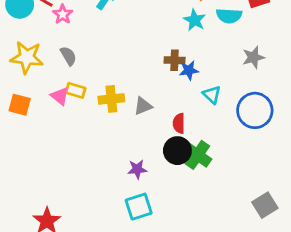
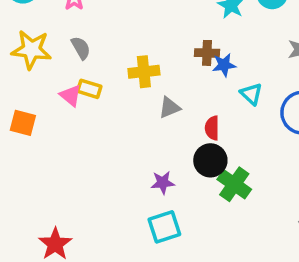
yellow cross: (111, 99) -> (144, 72), moved
orange square: (20, 105) -> (23, 123), moved
green cross: (197, 155) -> (234, 184), moved

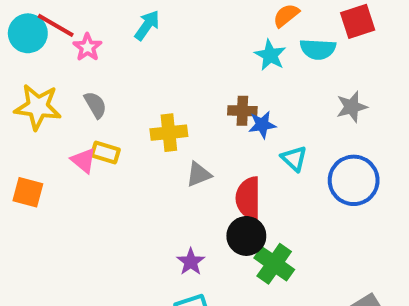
red semicircle: (212, 128) -> (248, 198), size x1.5
purple star: (163, 183) -> (191, 262), turned -30

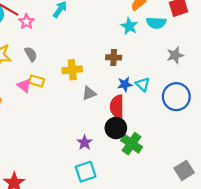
blue star: (262, 125) -> (125, 84), moved

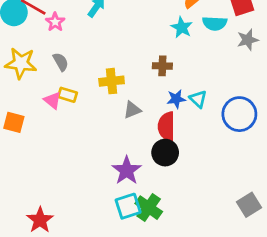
gray star: (175, 55) -> (248, 40), moved
purple star: (85, 143) -> (127, 170), size x1.5
green cross: (132, 144) -> (149, 208), moved

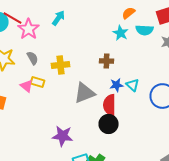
pink star: (55, 22) -> (28, 29), size x1.5
yellow cross: (112, 81) -> (60, 65), moved
gray triangle: (132, 110) -> (84, 93), size x1.6
purple star: (127, 170) -> (62, 136), moved, turned -30

